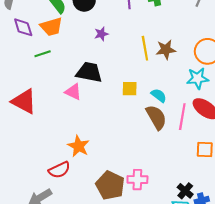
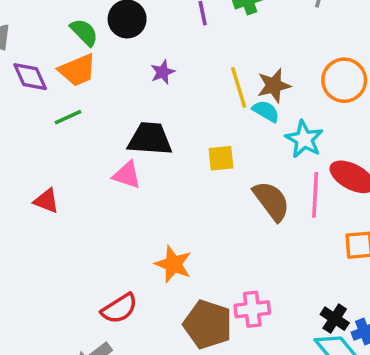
cyan star: (198, 78) -> (304, 139), moved, turned -30
cyan semicircle: (159, 95) -> (266, 111), moved
red triangle: (24, 101) -> (46, 201), size x0.6
orange star: (78, 146) -> (173, 264), moved

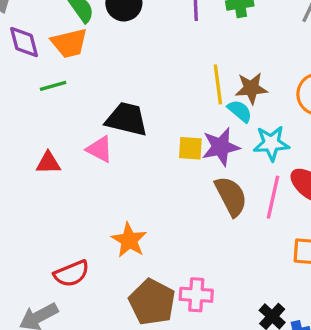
purple star: (163, 72) -> (221, 147), moved, size x1.6
cyan star: (304, 139) -> (271, 143), turned 30
red triangle: (46, 201) -> (48, 163), moved, turned -32

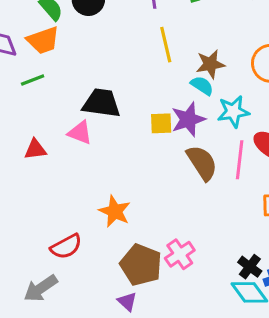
yellow line: (218, 84) -> (166, 45), moved
pink cross: (196, 295) -> (180, 254), turned -32

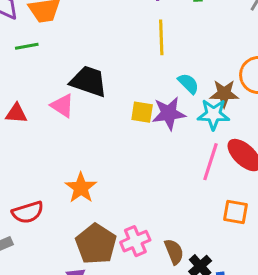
brown star: (210, 64) -> (224, 94), moved
brown semicircle: (202, 163) -> (174, 252), moved, size x0.7

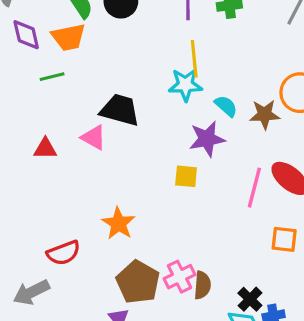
yellow square: (142, 112) -> (186, 176), moved
cyan star: (213, 114) -> (185, 85), moved
brown semicircle: (174, 252) -> (202, 285), moved, turned 30

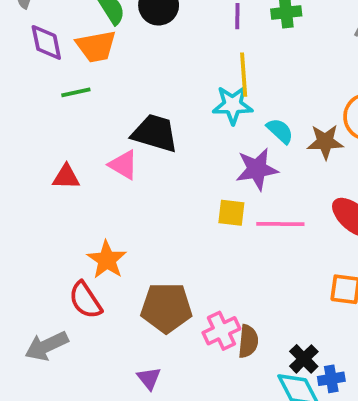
pink line: (254, 188) -> (280, 224), moved, turned 75
orange star: (118, 223) -> (107, 260), moved
red semicircle: (64, 253) -> (85, 300), turned 76
brown pentagon: (138, 282) -> (166, 308), moved, turned -30

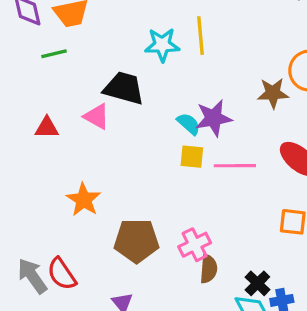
cyan star: (233, 105) -> (162, 45), moved
cyan semicircle: (280, 131) -> (189, 124), moved
red semicircle: (85, 300) -> (62, 274), moved
pink cross: (221, 331) -> (195, 245), moved
gray arrow: (47, 346) -> (32, 276), turned 81

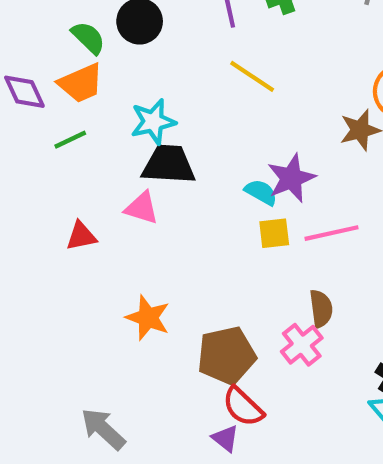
yellow line: (200, 36) -> (252, 76), turned -39
cyan star: (162, 45) -> (153, 122), moved
brown semicircle: (209, 269) -> (321, 309), moved
red semicircle: (62, 274) -> (243, 407), moved

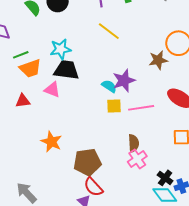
orange trapezoid: (81, 83) -> (30, 68), moved
pink cross: (302, 345) -> (137, 159), moved

